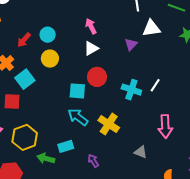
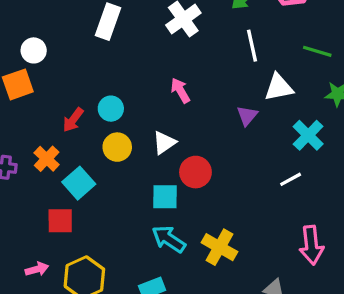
white triangle: (91, 48) -> (164, 143), moved
white line: (155, 85) -> (291, 179), turned 32
cyan cross: (131, 90) -> (308, 135), moved, turned 30

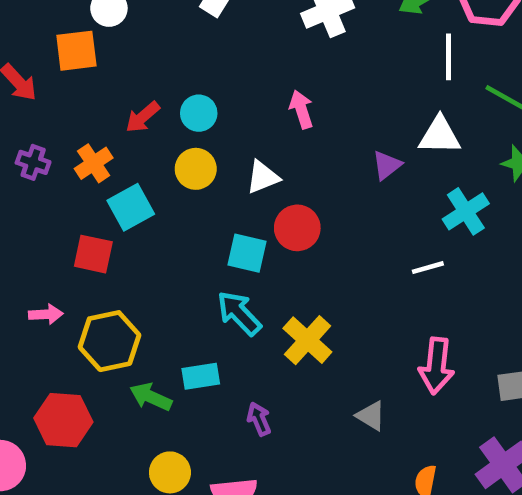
white line: (252, 46) -> (449, 57), moved

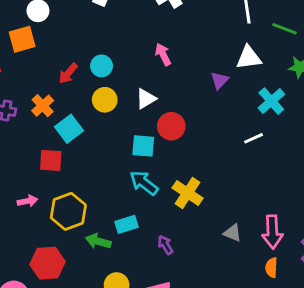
pink arrow: (436, 366) -> (272, 232), moved

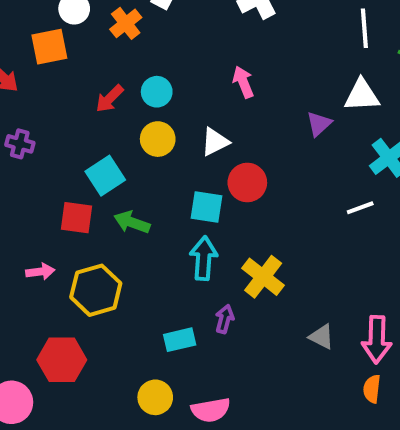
orange cross: (43, 106) -> (126, 23), moved
cyan arrow: (144, 183) -> (204, 258), turned 52
cyan rectangle: (126, 224) -> (180, 340), moved
green arrow: (98, 241) -> (132, 222), moved
purple arrow: (165, 245) -> (225, 319), moved, turned 42

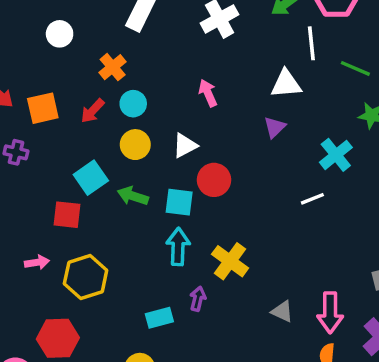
orange cross: (126, 23) -> (113, 67), moved
orange square: (49, 47) -> (43, 108), moved
white triangle: (362, 95) -> (286, 84), moved
green arrow: (132, 222) -> (133, 196), moved

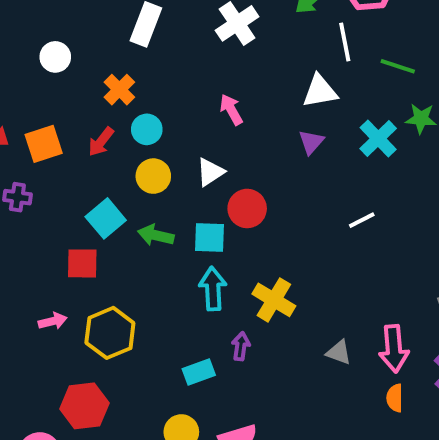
cyan cross: (336, 155) -> (378, 138), moved

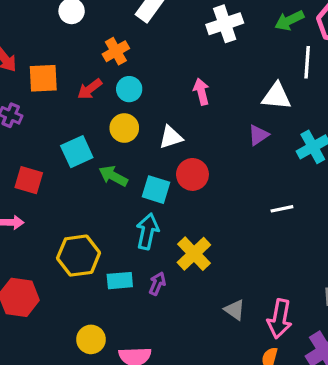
red square: (82, 263) -> (29, 180), moved
yellow hexagon: (110, 333) -> (79, 256), moved
cyan rectangle: (199, 372) -> (120, 281), moved

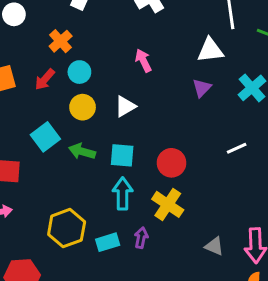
red circle: (192, 174) -> (171, 163), moved

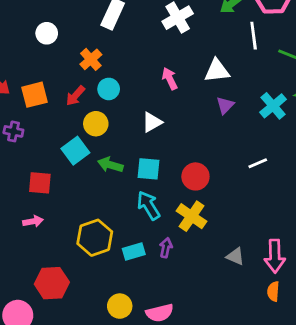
white triangle: (210, 50) -> (217, 71), moved
yellow circle: (83, 107) -> (96, 124), moved
cyan arrow: (123, 194) -> (149, 205), turned -32

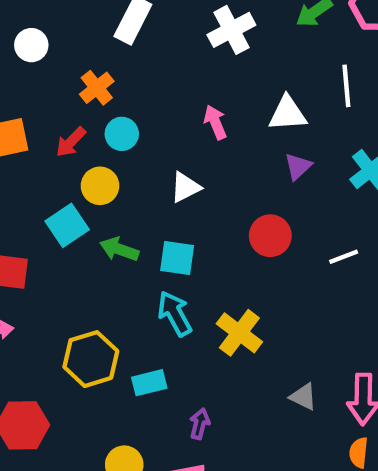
white line: (254, 36) -> (346, 86), moved
red circle: (195, 176) -> (270, 236), moved
purple arrow: (166, 248) -> (200, 424), moved

